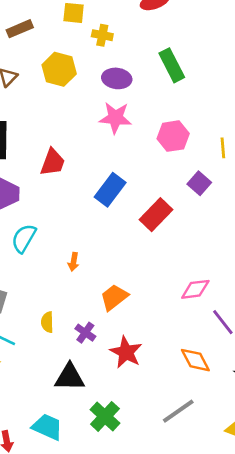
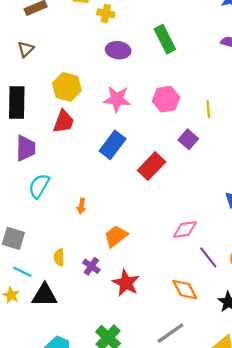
yellow hexagon: (59, 69) -> (67, 87), moved
pink star: (115, 118) -> (117, 99), moved
black triangle: (70, 377) -> (45, 295), moved

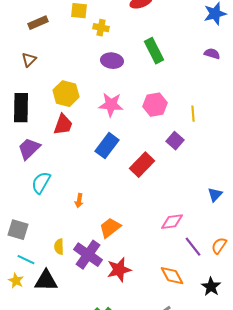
purple trapezoid: (26, 148) -> (29, 149), turned -135
purple cross: (91, 266) -> (88, 255), size x1.8
red star: (126, 283) -> (119, 270), turned 30

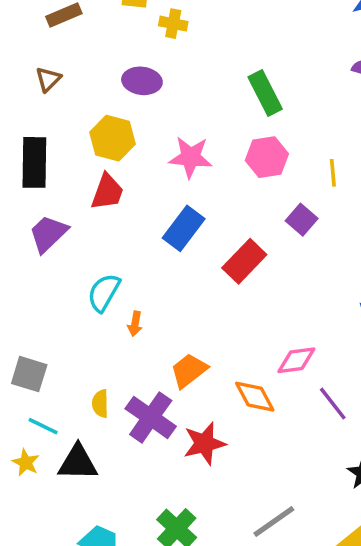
green rectangle: (154, 51) -> (265, 93), moved
purple ellipse: (112, 61) -> (142, 81), moved
cyan semicircle: (41, 183) -> (104, 293), moved
orange diamond: (172, 276) -> (255, 397), moved

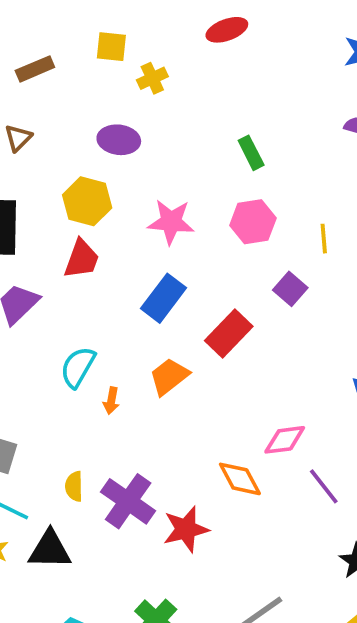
yellow cross: (173, 24) -> (152, 78), turned -36
green rectangle: (265, 93) -> (251, 153), size x0.7
orange trapezoid: (189, 371) -> (169, 376), moved

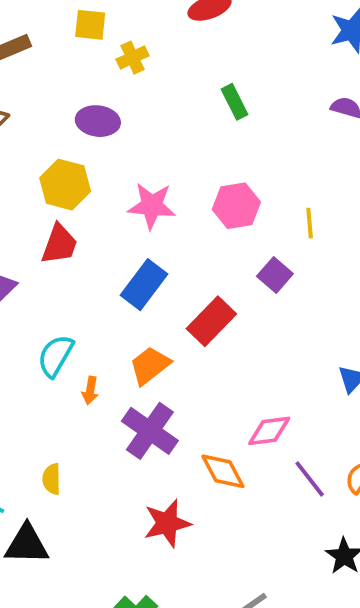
green rectangle: (251, 153) -> (235, 102), moved
purple cross: (128, 501) -> (150, 431), moved

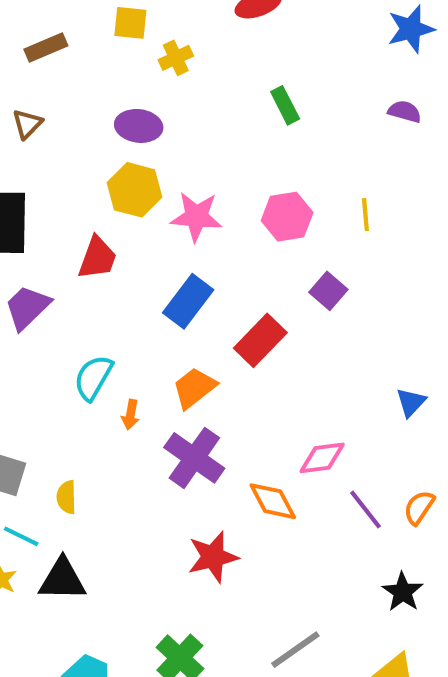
yellow hexagon: (65, 185) -> (135, 190), moved
yellow line: (310, 223) -> (365, 215), moved
yellow semicircle: (52, 479) -> (66, 497), moved

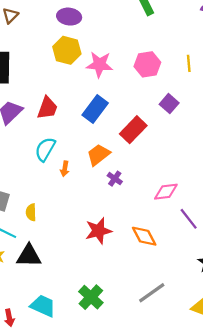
red trapezoid: (97, 258) -> (47, 108), moved
purple cross: (194, 458) -> (115, 179), moved, size x0.5
orange diamond: (273, 501) -> (144, 236), moved
red star: (213, 557) -> (98, 231), moved

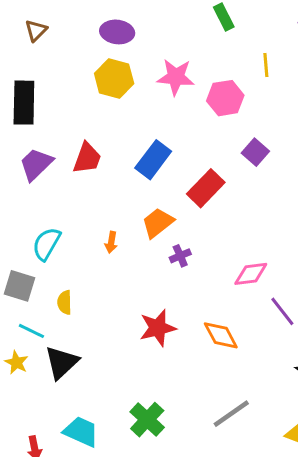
yellow line: (189, 63) -> (266, 65), moved
pink star: (100, 64) -> (176, 77), moved
cyan semicircle: (45, 149) -> (47, 244), moved
purple cross: (115, 179) -> (180, 256), turned 32
black triangle: (29, 256) -> (62, 362), turned -44

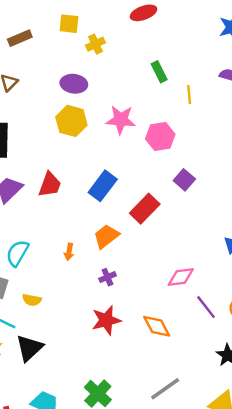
yellow line: (266, 65) -> (189, 95), moved
purple cross: (180, 256) -> (107, 277), moved
yellow semicircle: (65, 302) -> (32, 300), turned -78

